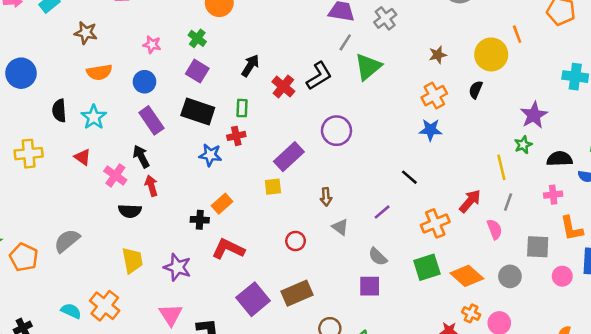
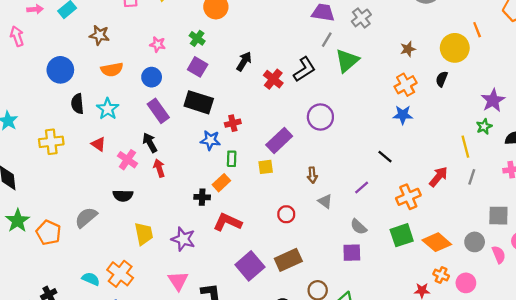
blue circle: (21, 73) -> (60, 70), moved
green rectangle: (242, 108) -> (232, 159), moved
black semicircle: (130, 211) -> (123, 196), moved
pink semicircle: (494, 229) -> (499, 255), moved

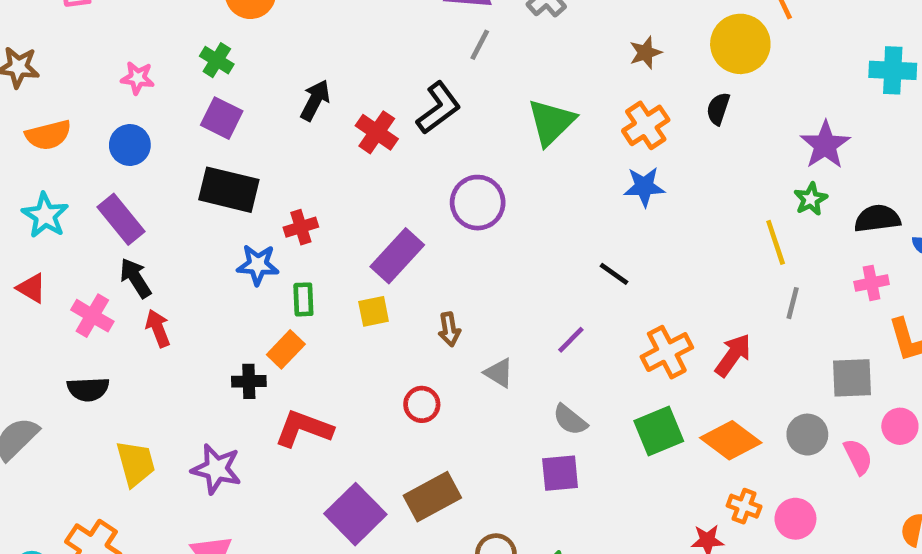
green triangle: (347, 61) -> (551, 122), moved
purple rectangle: (158, 111) -> (121, 219), moved
brown arrow: (312, 175) -> (449, 329), moved
red arrow: (438, 177) -> (733, 355), moved

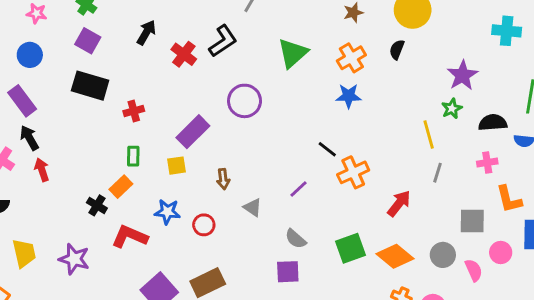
blue star: (258, 265) -> (167, 212), moved
orange cross: (667, 352) -> (353, 172), moved
black cross: (249, 381) -> (97, 205), turned 30

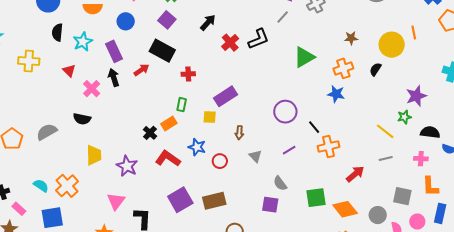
purple circle: (245, 101) -> (285, 112), moved
yellow line: (429, 134) -> (385, 131), turned -48
red arrow: (42, 170) -> (141, 70), moved, turned 63
gray line: (438, 173) -> (386, 159), turned 48

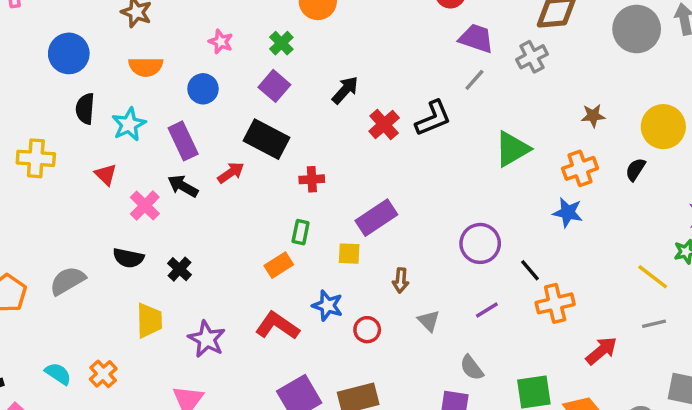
black arrow: (114, 77) -> (183, 186), turned -42
black cross: (150, 133) -> (179, 269), moved
orange cross: (67, 186) -> (103, 374), size x0.7

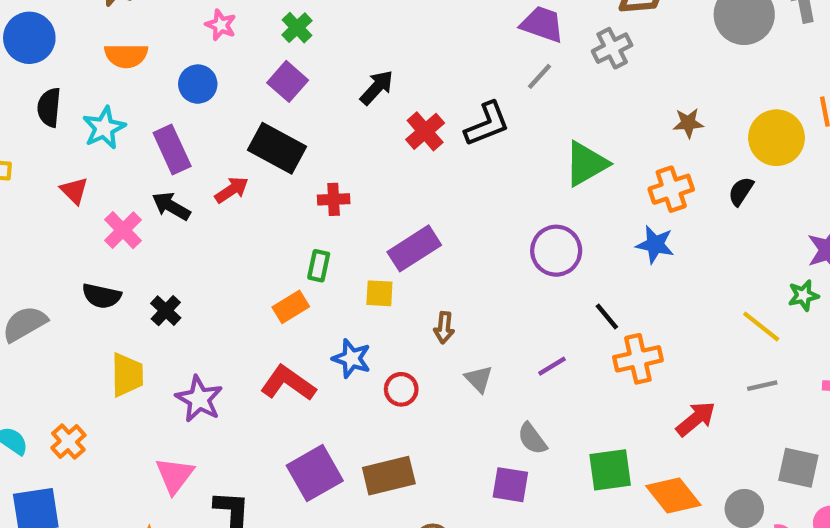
purple circle: (480, 243) -> (556, 251), moved

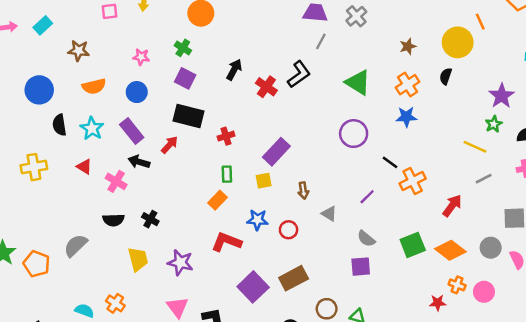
green triangle: (586, 164) -> (358, 82), turned -44

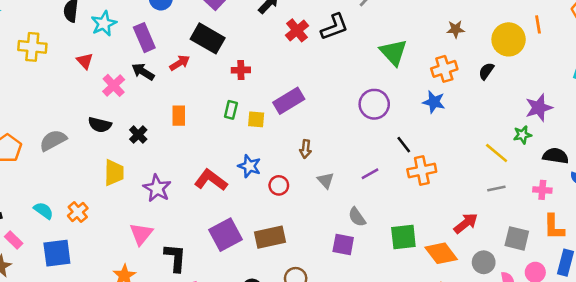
yellow square: (264, 181) -> (256, 119), moved
orange rectangle: (217, 200) -> (179, 116), moved, turned -60
red arrow: (452, 206) -> (466, 223), moved

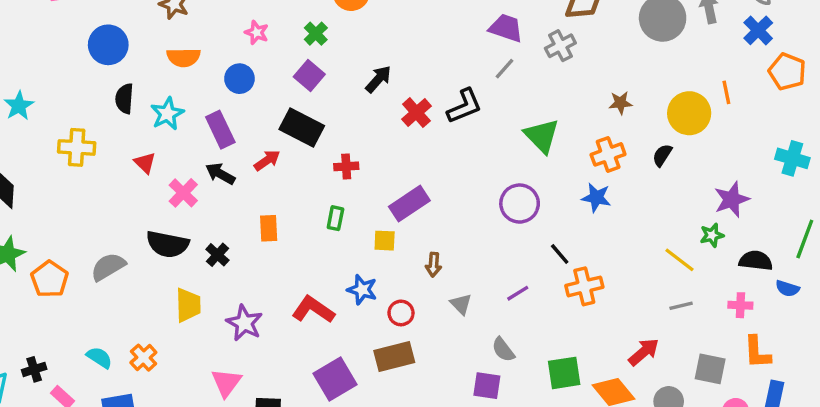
yellow square: (256, 119) -> (385, 241), moved
black semicircle: (100, 125) -> (167, 244), size x1.4
brown rectangle: (270, 237) -> (394, 357), moved

